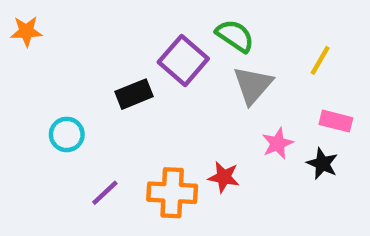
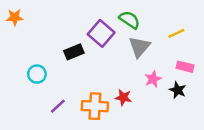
yellow line: (320, 60) -> (176, 33), turned 35

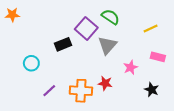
gray triangle: (139, 47) -> (107, 45), moved
black star: (178, 90) -> (152, 90), moved

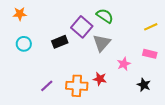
orange star: (12, 15) -> (20, 14), moved
yellow line: (151, 28) -> (151, 27), moved
cyan circle: (31, 63) -> (24, 44), moved

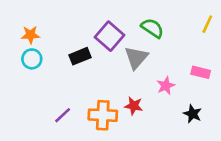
orange star: (20, 14) -> (30, 35), moved
green semicircle: (105, 16) -> (152, 28), moved
yellow line: (151, 27) -> (207, 24), moved, turned -40

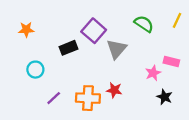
green semicircle: (152, 28) -> (144, 24), moved
cyan circle: (32, 59) -> (35, 70), moved
pink star: (166, 86) -> (153, 73), moved

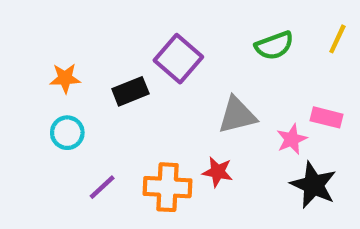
green semicircle: (144, 24) -> (274, 46), turned 126
orange star: (26, 30) -> (65, 78), moved
gray triangle: (116, 49) -> (237, 115), moved, turned 35
black star: (164, 97) -> (313, 185), size x1.5

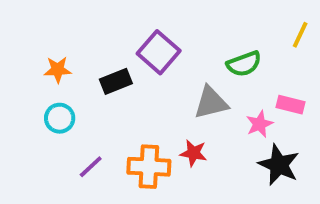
green semicircle: (274, 46) -> (244, 64), moved

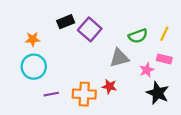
yellow line: (300, 35) -> (164, 34), moved
black rectangle: (116, 81) -> (66, 22), moved
cyan circle: (60, 118) -> (34, 67), size x1.5
purple line: (91, 167) -> (51, 94), turned 32

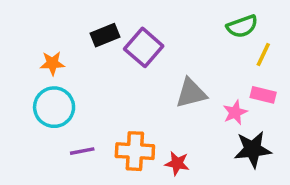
green semicircle: (138, 36) -> (242, 26), moved
red star: (109, 86) -> (177, 163), moved
black star: (158, 93) -> (253, 149), turned -30

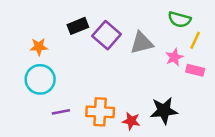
green semicircle: (242, 26) -> (179, 19), turned 35
gray triangle: (191, 93) -> (142, 43), moved
pink star: (235, 112) -> (174, 57), moved
black star: (253, 149) -> (164, 111), moved

